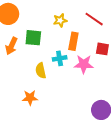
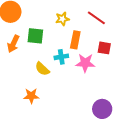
yellow semicircle: (41, 71) -> (42, 69), turned -35

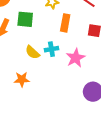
cyan cross: (61, 57) -> (51, 49), moved
pink star: (85, 63) -> (76, 58), moved, turned -30

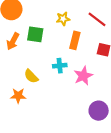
yellow semicircle: (32, 52) -> (31, 76), moved
orange star: (22, 79) -> (18, 96), moved

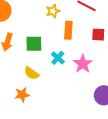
green square: (35, 34) -> (34, 44), moved
cyan cross: (60, 66) -> (58, 58), turned -32

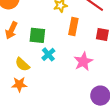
cyan cross: (58, 58) -> (48, 54), moved
yellow semicircle: (32, 73) -> (22, 64), moved

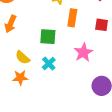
green square: (37, 35) -> (48, 37), moved
cyan cross: (48, 54) -> (49, 64), moved

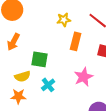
green square: (48, 37) -> (39, 59), moved
yellow semicircle: (23, 57) -> (22, 76), turned -63

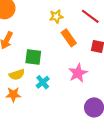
orange rectangle: (76, 41) -> (69, 38), turned -48

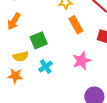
green square: (33, 57) -> (39, 40), turned -36

